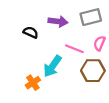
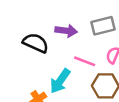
black semicircle: (31, 32) -> (36, 43), size x1.5

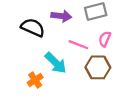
cyan arrow: (60, 81) -> (56, 63), turned -80

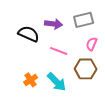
pink line: (78, 45) -> (59, 51), moved
cyan arrow: (56, 63) -> (57, 82), moved

